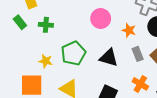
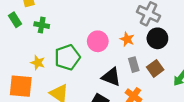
pink circle: (101, 18) -> (98, 41), moved
black triangle: (109, 58) -> (111, 77), moved

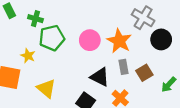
black circle: (157, 38) -> (161, 39), moved
orange star: (127, 39) -> (119, 41), size x1.6
green pentagon: (67, 57) -> (52, 38), moved

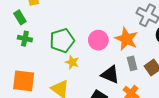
green cross: (35, 19) -> (25, 39), moved
yellow star: (28, 56) -> (72, 62), moved

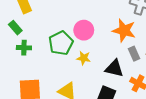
pink circle: (98, 40) -> (84, 30), moved
yellow star: (72, 62) -> (84, 58), moved

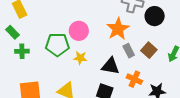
orange star: (124, 30) -> (118, 29), turned 30
green pentagon: (61, 43) -> (57, 45), turned 30

